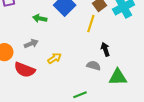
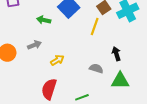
black arrow: (105, 49) -> (116, 54), moved
red semicircle: (25, 70) -> (49, 89), moved, turned 85

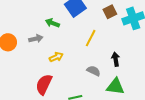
green arrow: (44, 20) -> (52, 23), moved
yellow line: (95, 26) -> (91, 38), moved

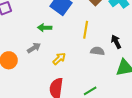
gray semicircle: (94, 71) -> (97, 51), moved

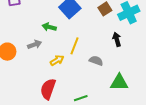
yellow line: (86, 30) -> (75, 46), moved
black arrow: (116, 42) -> (117, 39), moved

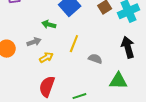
black arrow: (117, 39) -> (128, 47), moved, size x1.5
yellow arrow: (57, 60) -> (46, 57), moved

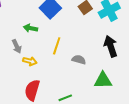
gray arrow: (34, 42) -> (17, 46), turned 88
yellow arrow: (46, 57) -> (30, 61), turned 48

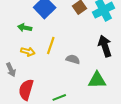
gray arrow: (17, 46) -> (11, 70), moved
yellow arrow: (30, 61) -> (28, 52), moved

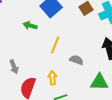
yellow arrow: (28, 52) -> (52, 78), moved, turned -112

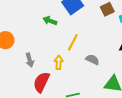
yellow arrow: (52, 78) -> (59, 62), moved

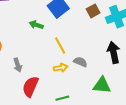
yellow line: (73, 42) -> (60, 46), turned -54
yellow arrow: (59, 62) -> (61, 68), moved, turned 80

